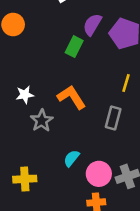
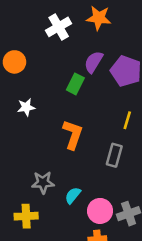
white star: (25, 95) -> (26, 107), moved
orange L-shape: (72, 97) -> (73, 134), turned 52
gray star: (42, 121) -> (43, 182), moved, turned 30

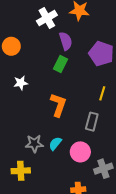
purple semicircle: (94, 62) -> (66, 41), moved, turned 132
cyan semicircle: (73, 195) -> (55, 144), moved
pink circle: (100, 211) -> (80, 152), moved

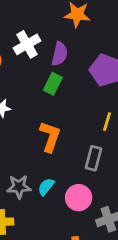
white cross: (47, 18) -> (27, 44), moved
purple semicircle: (66, 41) -> (60, 54), turned 30

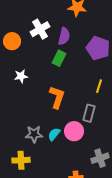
pink circle: (79, 198) -> (74, 131), moved

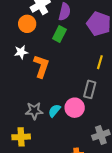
orange circle: (12, 41) -> (27, 24), moved
orange L-shape: (57, 97) -> (41, 66), moved

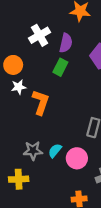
orange circle: (27, 24) -> (13, 65), moved
pink circle: (75, 108) -> (77, 158), moved

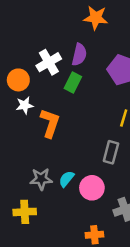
white cross: (40, 35) -> (49, 62), moved

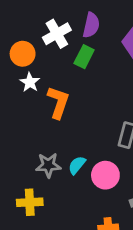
white star: (25, 105) -> (30, 82), turned -30

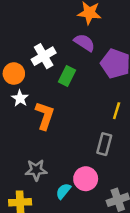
purple semicircle: (91, 25) -> (84, 43), moved, turned -70
cyan semicircle: (77, 165) -> (63, 191), moved

